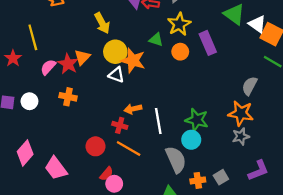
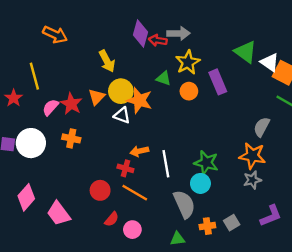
orange triangle: (82, 57) -> (97, 97), moved
white circle: (29, 101) -> (31, 143), size x1.6
pink circle: (114, 184) -> (132, 230), moved

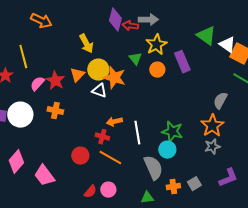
green triangle: (164, 78) -> (135, 59), turned 32
orange star: (252, 156) -> (212, 126), turned 30
red semicircle: (112, 219) -> (90, 192), moved

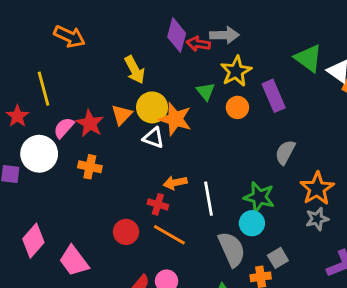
gray semicircle: (220, 101) -> (285, 152), moved
white circle: (20, 115) -> (39, 154), moved
gray square: (194, 184) -> (278, 258), moved

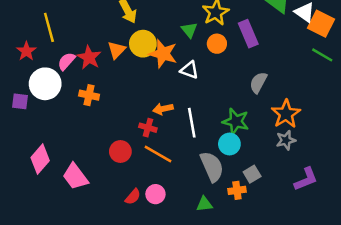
white triangle: (153, 138) -> (189, 70), moved

